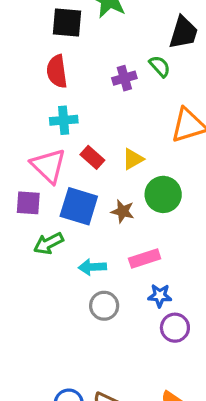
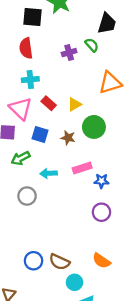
blue square: (79, 206) -> (40, 135), size x0.7
blue star: (160, 296) -> (101, 181), moved
gray circle: (104, 306) -> (27, 196), moved

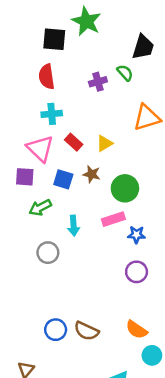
green circle: (94, 127) -> (125, 188), moved
brown star: (68, 138) -> (92, 174), moved
cyan arrow: (49, 173) -> (74, 226), turned -91
cyan circle: (75, 282) -> (152, 355), moved

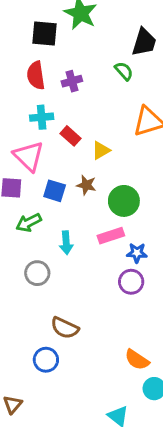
purple cross: (98, 82) -> (72, 81), moved
red rectangle: (74, 142) -> (70, 136), moved
purple circle: (137, 272) -> (131, 282), moved
brown semicircle: (86, 331) -> (65, 328), moved

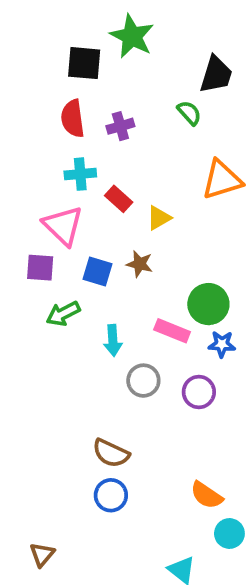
green circle: (124, 201) -> (208, 304), moved
pink rectangle: (111, 236) -> (172, 331), turned 40
blue star: (137, 253) -> (222, 344), moved
gray circle: (37, 273) -> (143, 381), moved
blue circle: (46, 360) -> (111, 495), moved

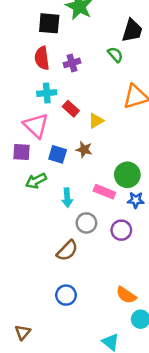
brown semicircle: (111, 453) -> (67, 251), moved, turned -70

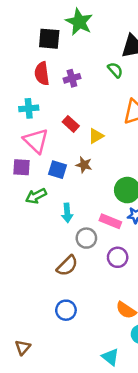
cyan cross: (47, 93) -> (29, 108), moved
pink rectangle: (104, 192) -> (110, 221), moved
purple circle: (121, 230) -> (118, 257), moved

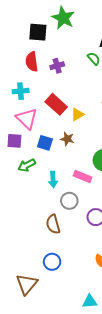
red rectangle: (71, 124) -> (56, 104), size x1.5
pink rectangle: (110, 221) -> (83, 176), moved
brown semicircle: (67, 266) -> (53, 224), turned 120
brown triangle: (23, 347) -> (27, 284), moved, size x1.6
cyan triangle: (110, 357) -> (90, 301), turned -42

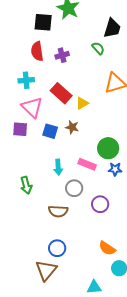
green arrow: (27, 165) -> (26, 185), moved, turned -78
brown semicircle: (53, 224) -> (58, 211), turned -72
brown triangle: (27, 284) -> (46, 270), moved

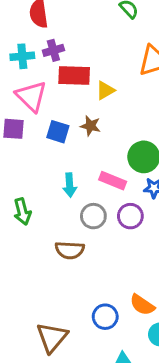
purple cross: (62, 55) -> (53, 50), moved
red rectangle: (61, 93) -> (74, 76), turned -40
purple circle: (100, 204) -> (130, 216), moved
blue circle: (57, 248) -> (105, 317), moved

